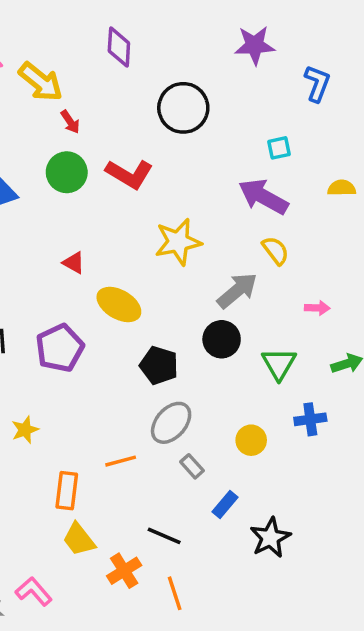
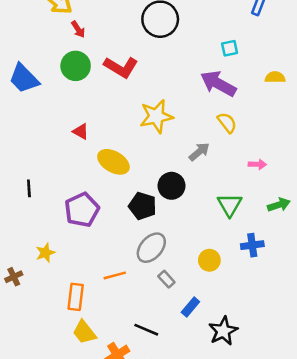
gray arrow: (237, 291) -> (199, 152), size x0.7
black circle: (222, 339) -> (172, 186), moved
purple pentagon: (60, 348) -> (82, 210), moved

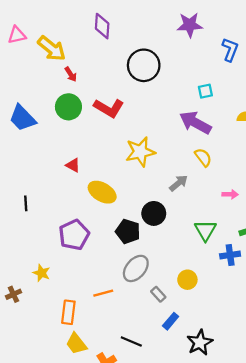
black line: (29, 188) -> (26, 203), moved
blue cross: (252, 245) -> (230, 255), moved
yellow star: (45, 253) -> (42, 273), turned -30
gray rectangle: (166, 279) -> (158, 294), moved

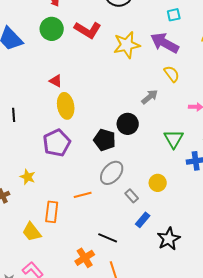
yellow star: (140, 152) -> (127, 45), moved
yellow ellipse: (102, 192) -> (66, 106), moved, turned 50
yellow trapezoid: (76, 344) -> (32, 232), moved

